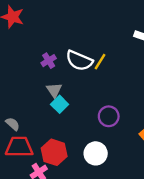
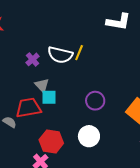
cyan square: (60, 104) -> (49, 97), turned -35
red trapezoid: (19, 147) -> (28, 108), moved

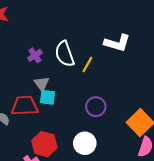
white L-shape: (118, 22) -> (117, 43), moved
yellow line: (79, 53) -> (87, 65), moved
white semicircle: (60, 55) -> (65, 54), turned 50

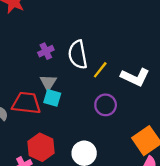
white L-shape: (117, 43) -> (135, 77), moved
purple circle: (96, 107) -> (106, 105), moved

